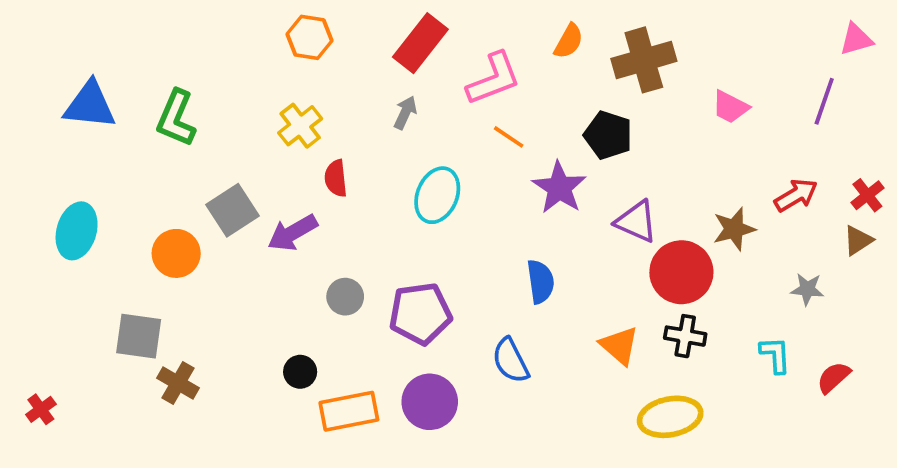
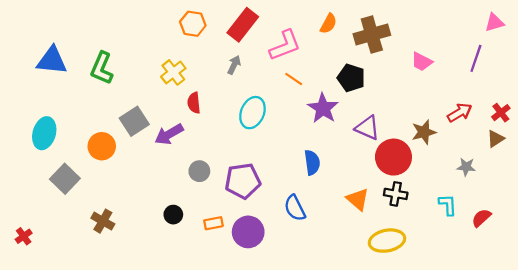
orange hexagon: (309, 37) -> (193, 24), moved
gray square: (139, 336) -> (65, 179), moved, turned 36
orange rectangle: (349, 411) -> (213, 223), moved, size x0.6

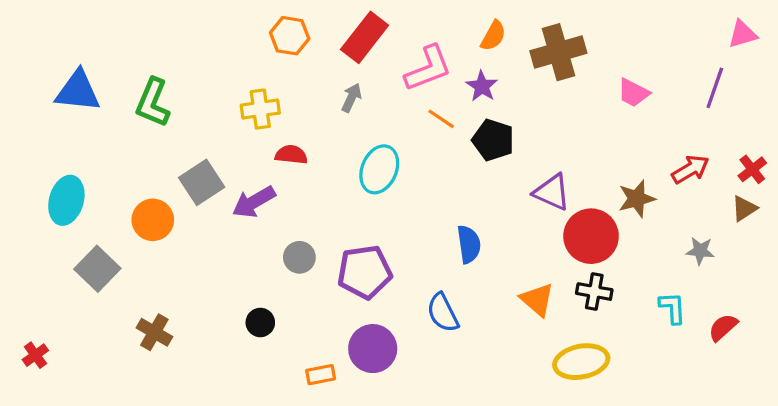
yellow cross: (173, 72) -> (260, 109), turned 30
black pentagon: (351, 78) -> (493, 140), moved
red semicircle: (194, 103) -> (291, 155), turned 102
purple star: (323, 108) -> (482, 86), moved, size x0.7
orange rectangle: (213, 223) -> (321, 375), moved

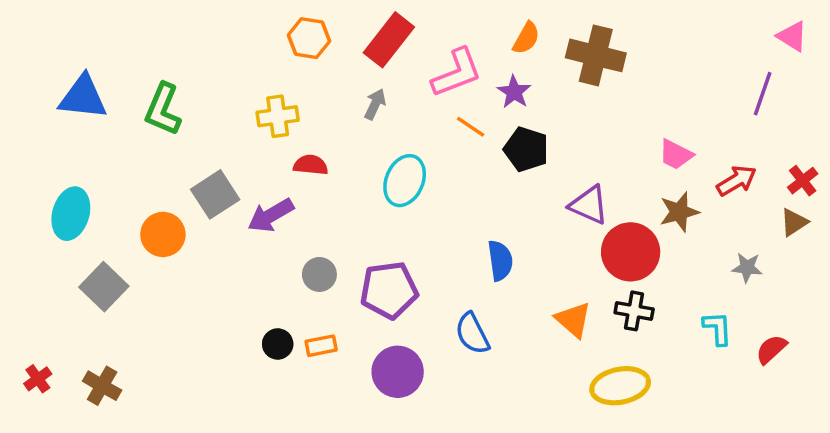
pink triangle: (743, 34) -> (792, 36), turned 48
brown cross: (558, 52) -> (596, 55), turned 30
pink trapezoid: (633, 93) -> (676, 155), moved
brown cross: (154, 332) -> (102, 386), moved
orange rectangle: (321, 375) -> (321, 346), moved

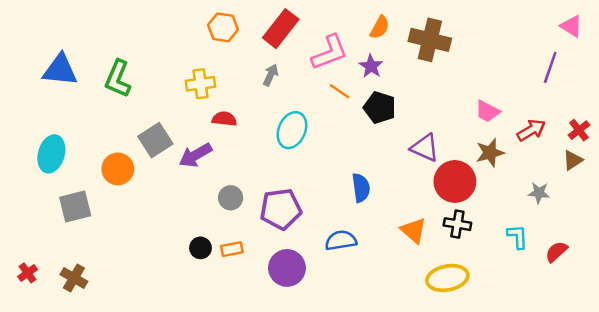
gray square: (104, 287) -> (75, 207), turned 32
blue semicircle: (472, 334) -> (341, 240), turned 108

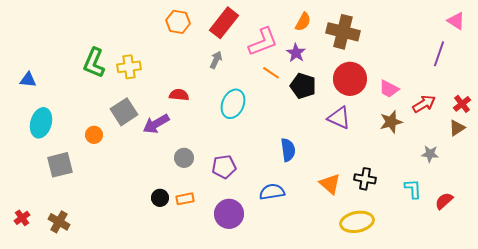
blue triangle: (60, 70) -> (28, 80), moved, size x0.6
yellow cross: (200, 84) -> (129, 67), moved
orange circle: (118, 169) -> (94, 135), size x0.7
red circle: (455, 181) -> (350, 79), moved
purple pentagon: (281, 209) -> (224, 167), size x0.7

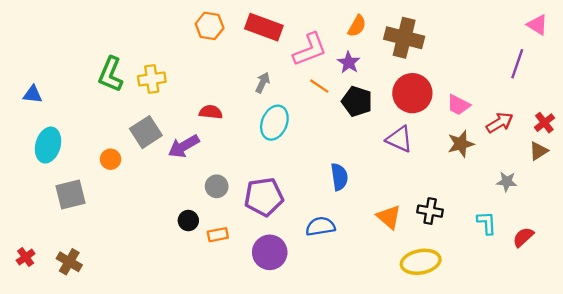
red rectangle: (224, 23) -> (264, 27), turned 72
gray arrow: (216, 60) -> (263, 83), moved
purple pentagon: (224, 167) -> (264, 197), size x1.4
black circle: (160, 198) -> (188, 221), moved

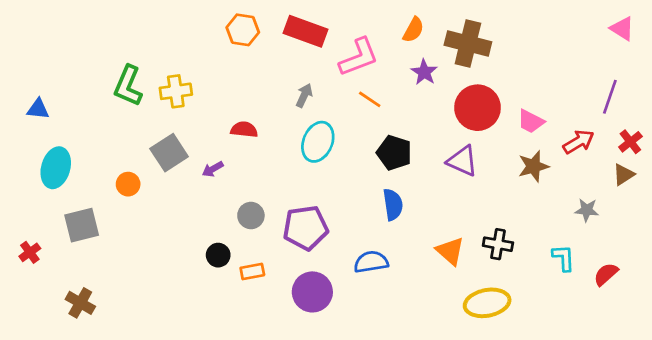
purple star: (349, 62) -> (424, 72), moved
purple line: (517, 64) -> (610, 97), moved
black pentagon: (357, 101) -> (394, 153), moved
purple arrow: (184, 146) -> (213, 169), size x0.6
red cross: (26, 257) -> (30, 252), moved

